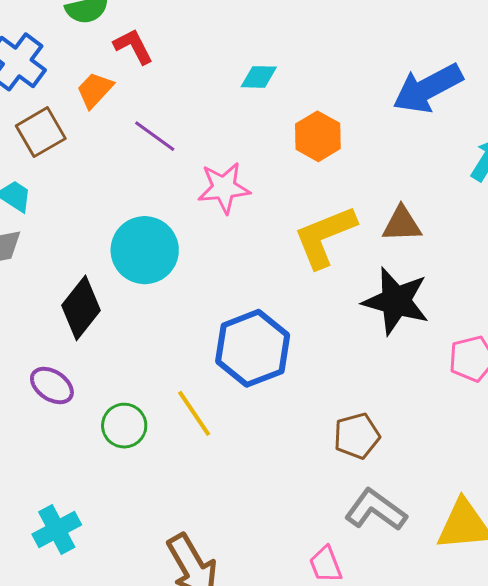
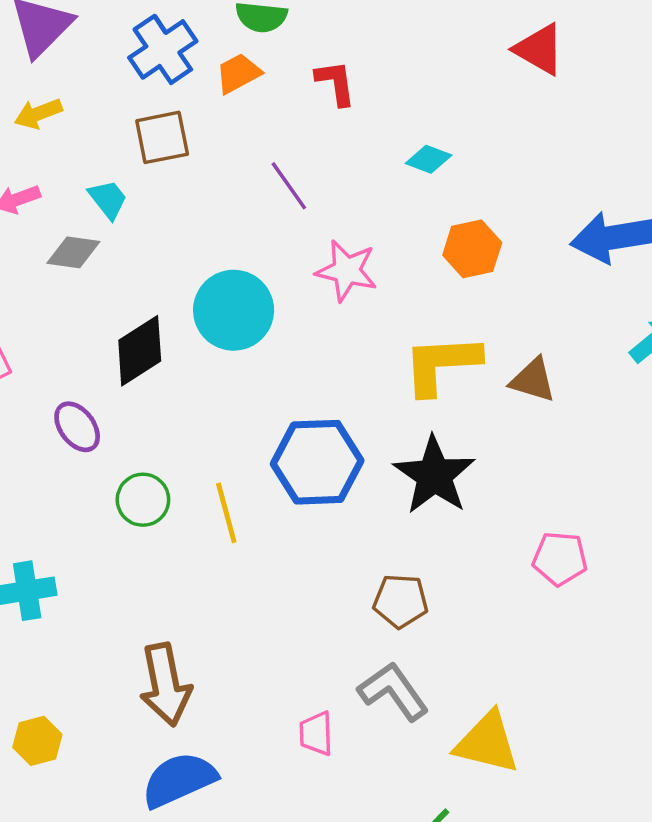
red L-shape: (133, 46) -> (336, 83), moved
orange trapezoid: (95, 90) -> (238, 73), moved
black star: (396, 301) -> (434, 475), moved

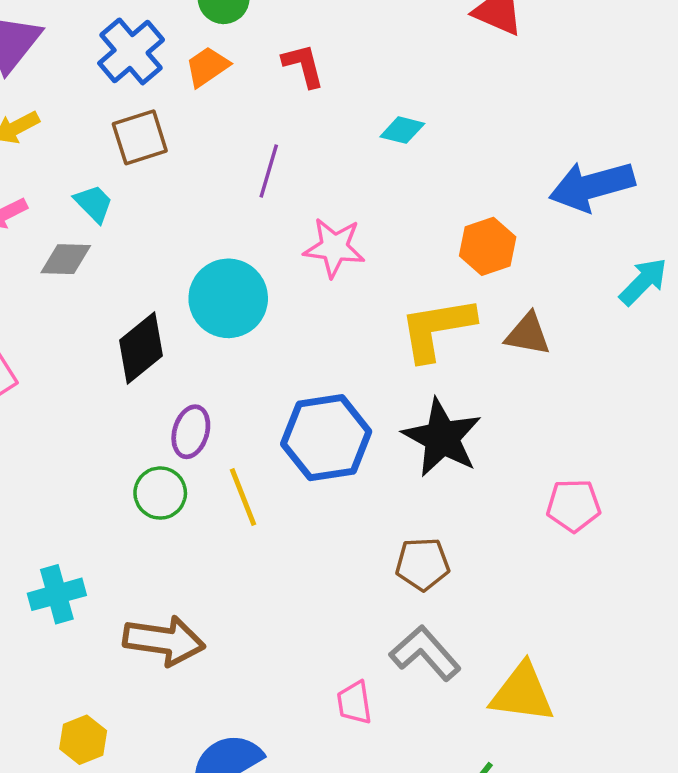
purple line: (289, 186) -> (269, 171), turned 58
orange hexagon: (472, 249) -> (488, 246), moved
purple ellipse: (77, 427) -> (191, 432), moved, turned 60
brown arrow: (165, 685) -> (164, 641), moved, turned -64

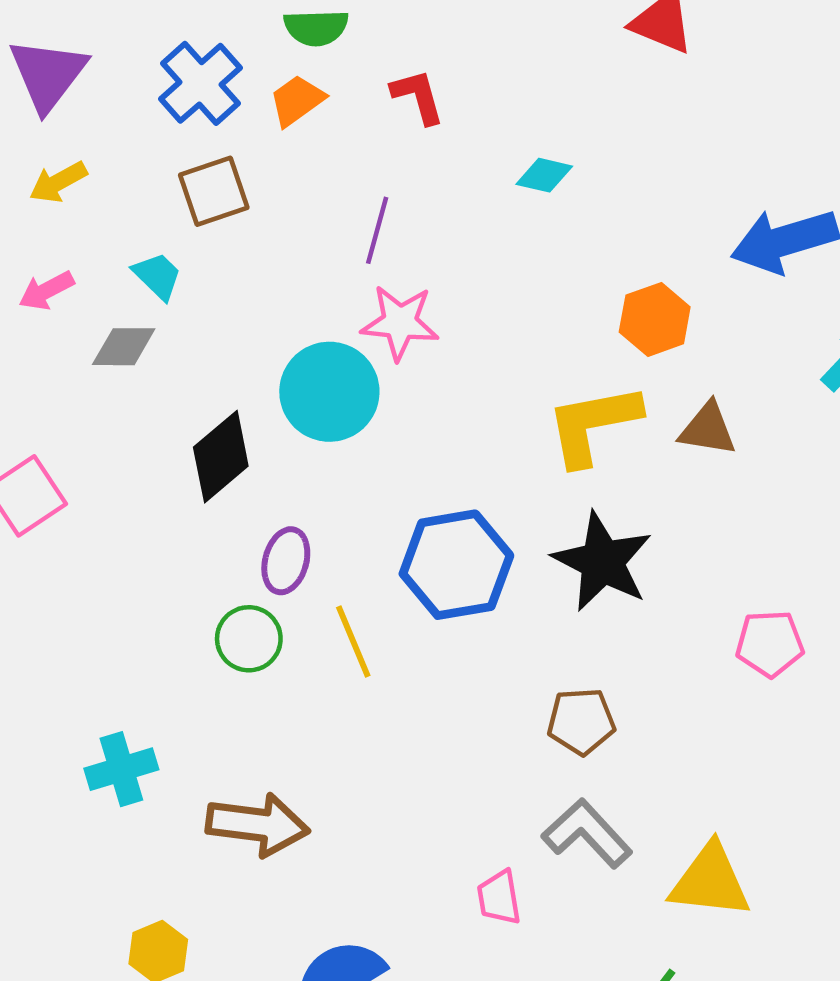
pink star: (334, 248) -> (400, 322), moved

